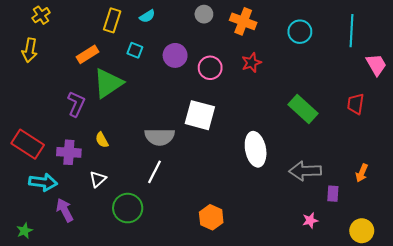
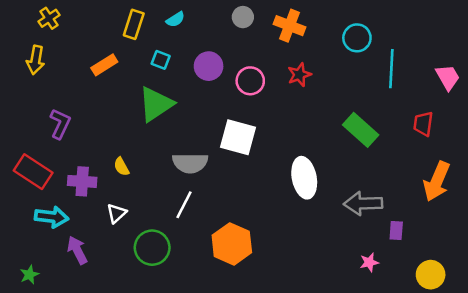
cyan line: (351, 31) -> (391, 69), moved
green triangle: (108, 83) -> (156, 104), moved
purple L-shape: (76, 104) -> (60, 124), moved
orange arrow: (362, 173) -> (437, 181), moved, size x1.8
orange hexagon: (211, 217) -> (232, 244), moved, size x1.4

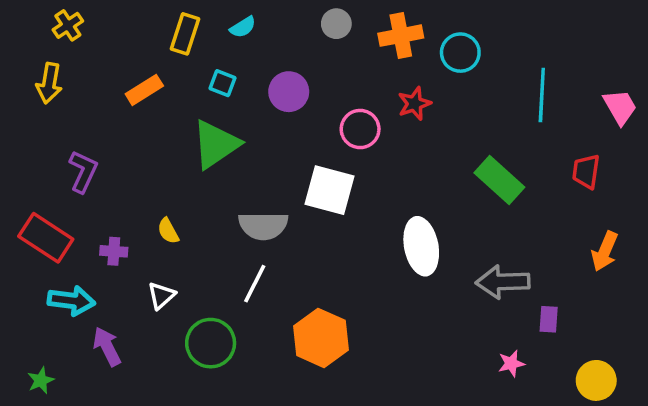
orange cross: (289, 26) -> (401, 36), turned -32
cyan circle: (357, 38) -> (460, 53), moved
pink circle: (250, 81) -> (360, 129), moved
purple cross: (82, 181) -> (114, 251), size x0.7
orange arrow: (437, 181) -> (605, 251), size x0.7

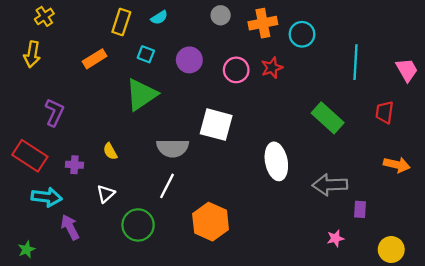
pink circle: (360, 129) -> (236, 70), moved
orange arrow: (605, 251) -> (397, 165), turned -100

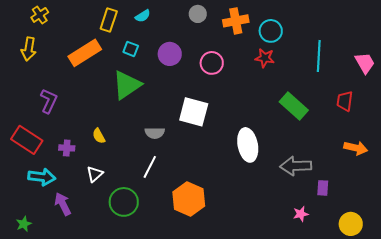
orange rectangle: (95, 59) -> (85, 53), size x1.5
red star: (272, 68) -> (265, 58), moved, turned 30
gray semicircle: (173, 148) -> (155, 133), size x0.7

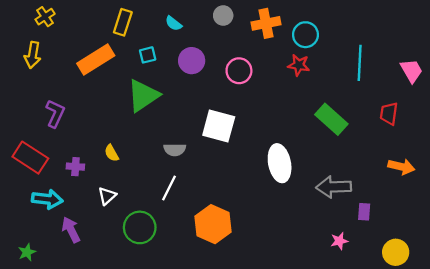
cyan semicircle: (143, 16) -> (174, 23), moved, turned 70
cyan square: (131, 49) -> (148, 55), turned -35

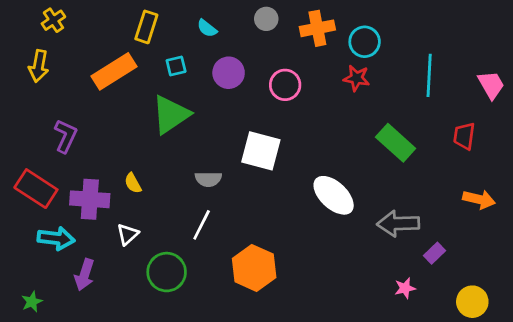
white ellipse: (280, 163) -> (334, 195), turned -36
purple cross: (75, 167) -> (90, 199), size x1.8
purple rectangle: (364, 212) -> (435, 253), turned 42
purple arrow: (71, 230) -> (84, 275), turned -135

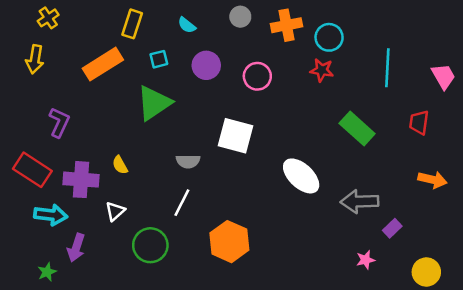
green star: (32, 302) -> (47, 272), moved

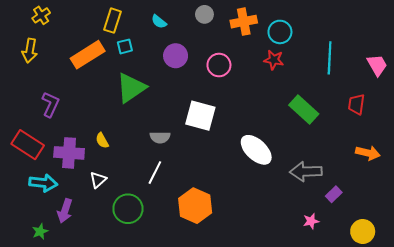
cyan square: (159, 59) -> (125, 46), moved

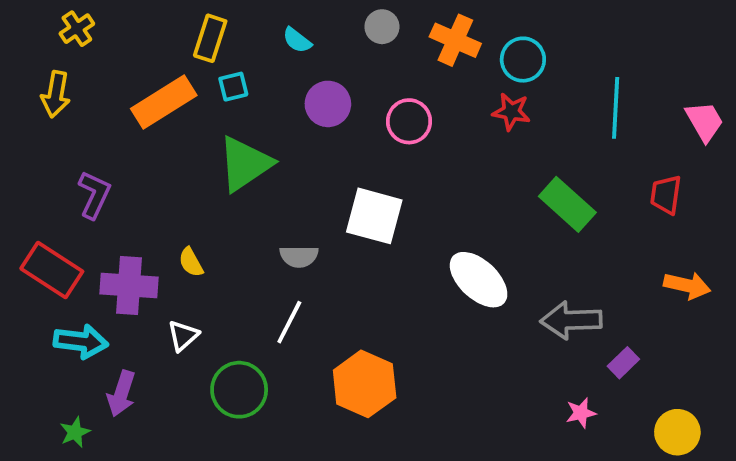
orange cross: (244, 22) -> (455, 40), turned 35

